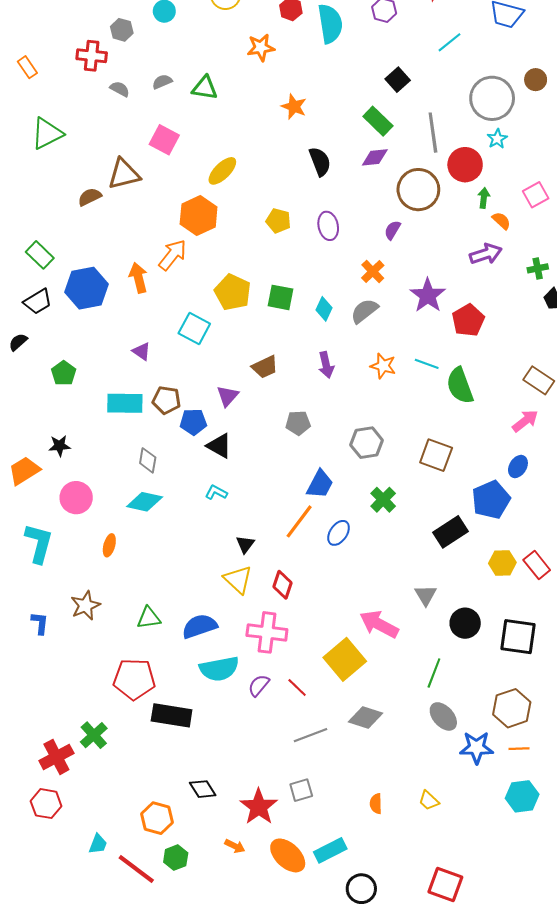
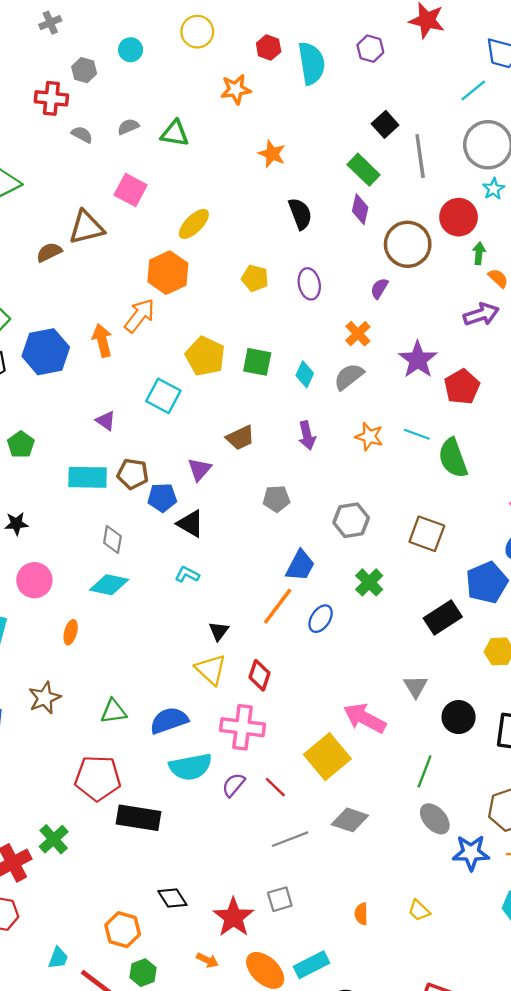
cyan line: (450, 42) -> (473, 90), moved
gray line: (433, 133) -> (420, 156), moved
purple diamond: (375, 157) -> (360, 209), turned -72

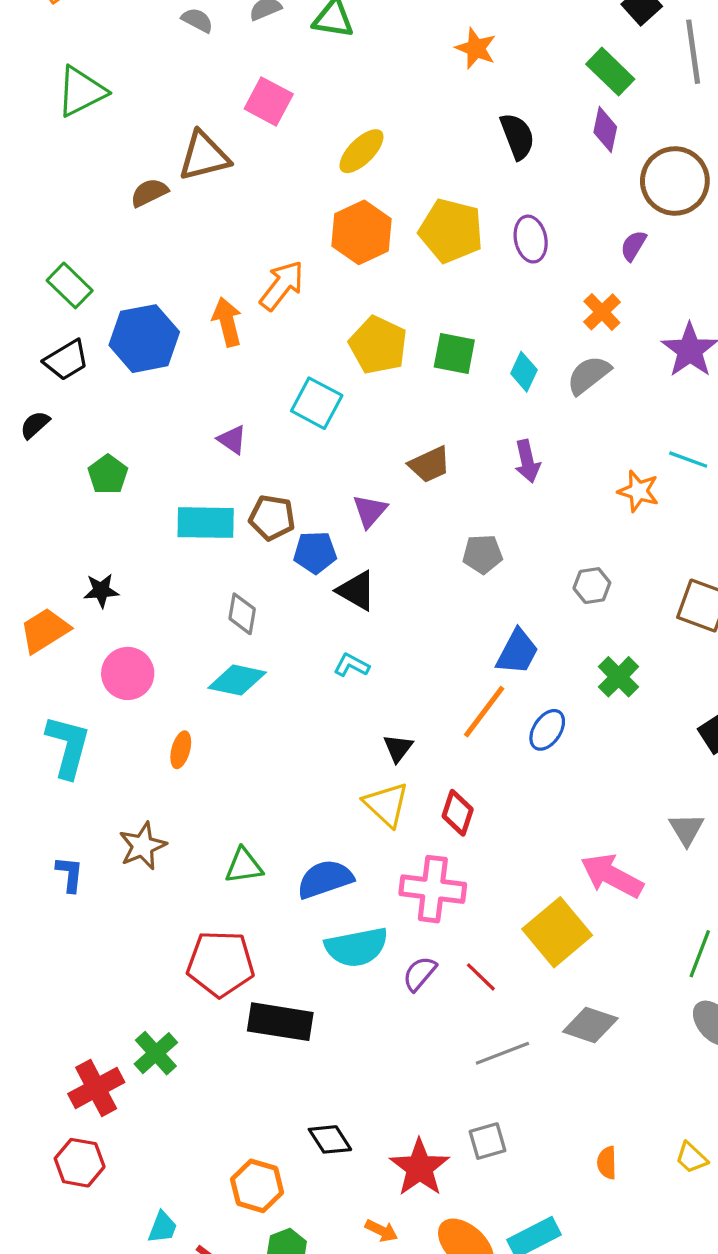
orange hexagon: (168, 273) -> (361, 232), moved
yellow pentagon: (255, 278) -> (451, 231), size x1.6
orange star: (369, 437) -> (638, 491), moved
gray hexagon: (351, 520) -> (592, 586), size x0.7

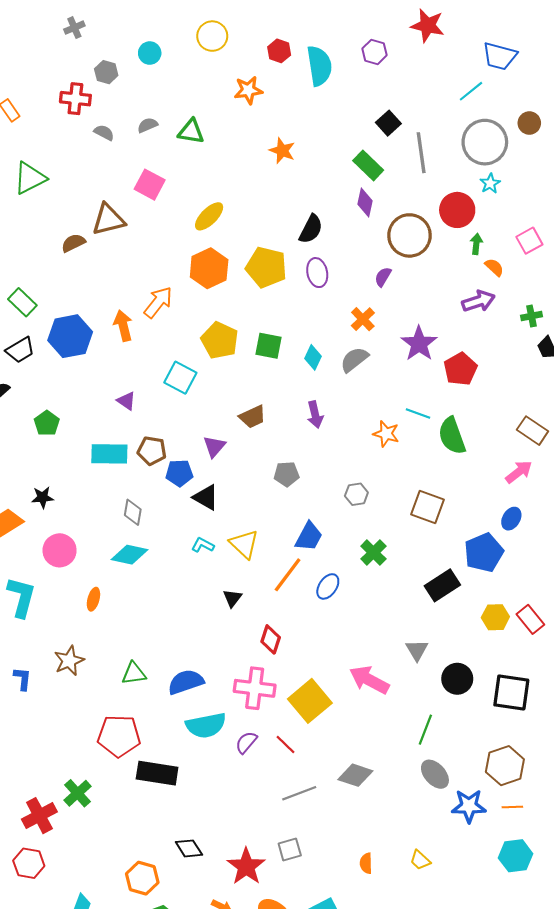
black semicircle: (517, 136) -> (311, 229), moved, turned 48
yellow triangle: (386, 804) -> (244, 544), moved
yellow square: (557, 932) -> (310, 701), moved

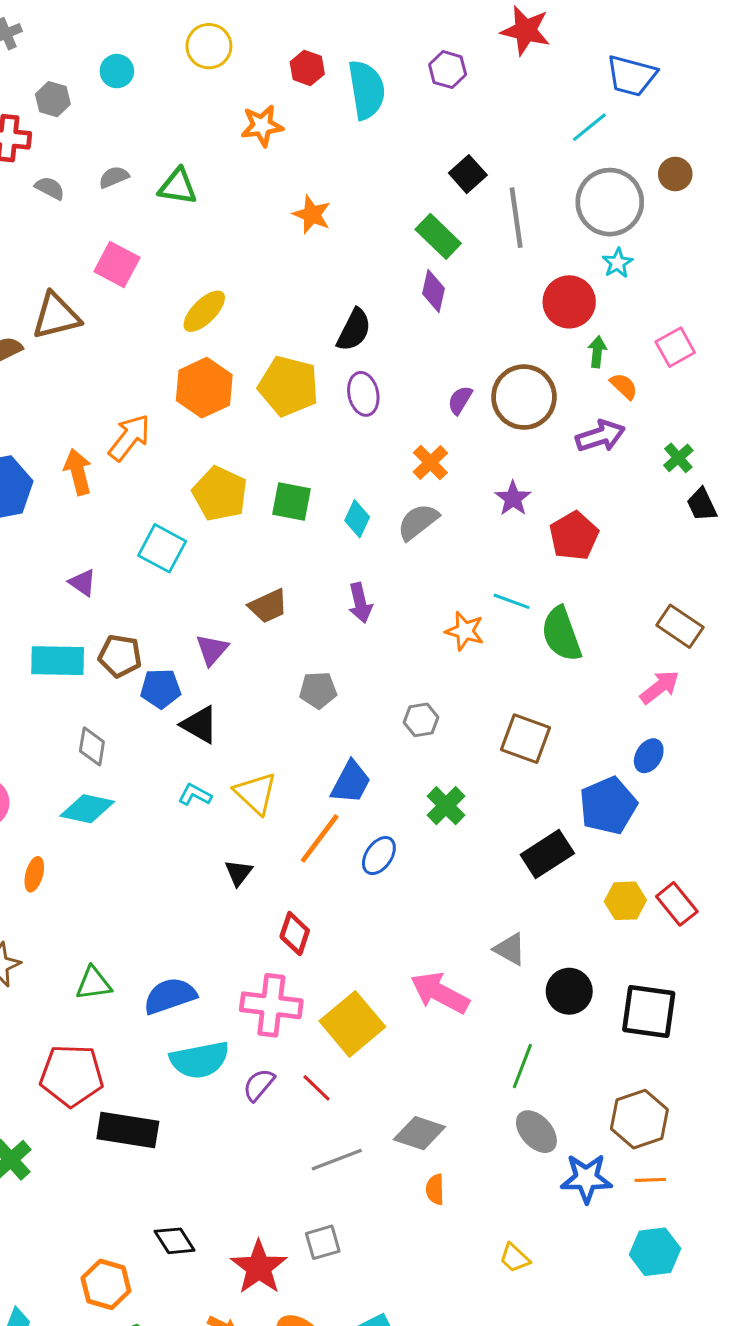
brown circle: (409, 235) -> (524, 397), moved
green cross: (531, 316) -> (678, 458), turned -30
purple star: (419, 344) -> (513, 498), size x0.7
gray triangle: (417, 650) -> (510, 949), turned -30
orange semicircle: (366, 863) -> (435, 1189), moved

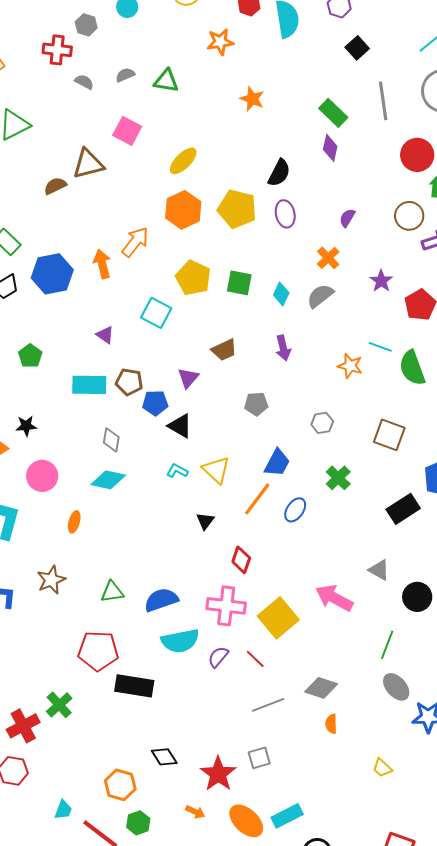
black square: (468, 174) -> (357, 48), moved
brown circle: (524, 397) -> (409, 216), moved, size x0.7

